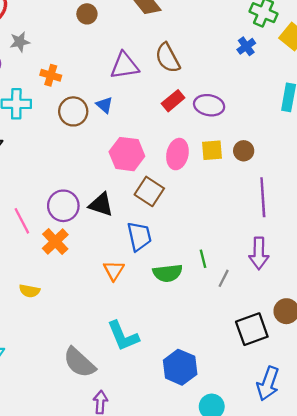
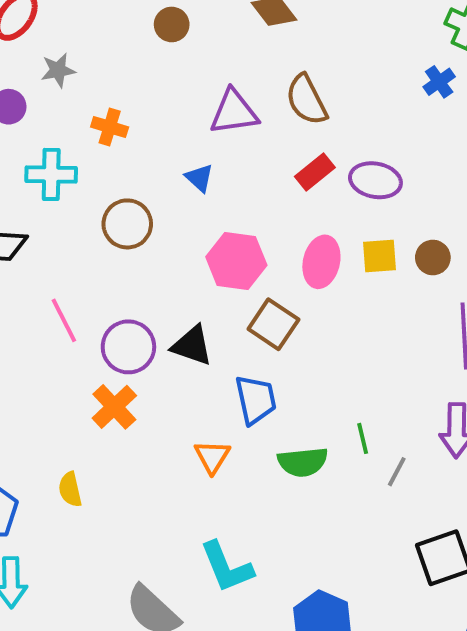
brown circle: (73, 111) -> (127, 224), moved
pink line: (22, 221) -> (64, 320), moved
yellow semicircle: (30, 291) -> (70, 489), turned 66

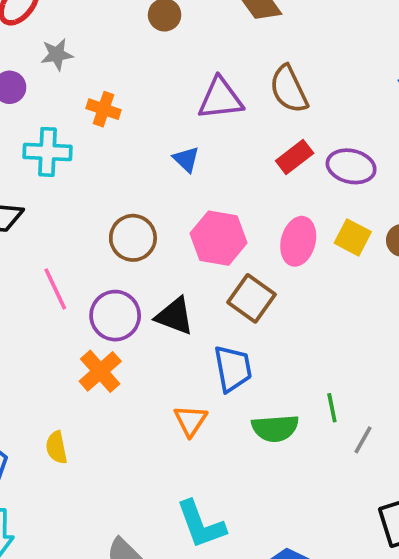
brown circle: (127, 224) -> (133, 238), moved
yellow square: (380, 256) -> (353, 237), turned 30

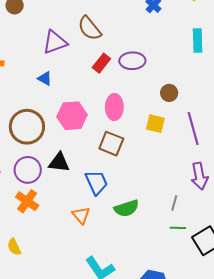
yellow square: (353, 237) -> (155, 124), moved
brown circle: (133, 238) -> (27, 127), size x1.4
brown square: (252, 298) -> (111, 144), moved
green line: (332, 408) -> (178, 228), moved, turned -63

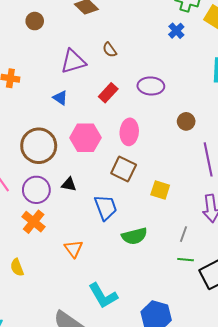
brown semicircle: (90, 28) -> (110, 50), size x0.6
red rectangle: (101, 63) -> (108, 93), moved
yellow square: (155, 124) -> (160, 190), moved
black triangle: (59, 162) -> (69, 184), size x0.7
orange triangle: (81, 215) -> (74, 249), moved

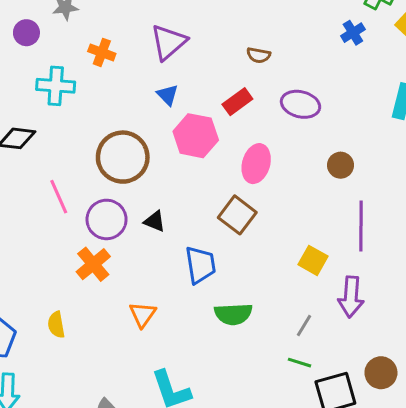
brown semicircle: (110, 50) -> (259, 55), moved, turned -56
purple triangle: (73, 61) -> (169, 42), moved, turned -36
pink hexagon: (85, 138) -> (196, 136), moved
yellow square: (160, 190) -> (313, 260), moved

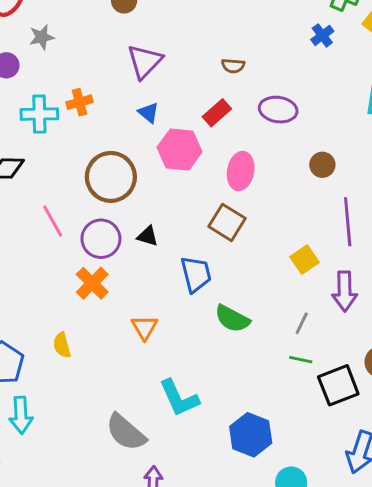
orange cross: (102, 52) -> (79, 102), moved, turned -30
yellow square: (313, 260) -> (304, 260), turned 32
green semicircle: (233, 314) -> (232, 319), turned 36

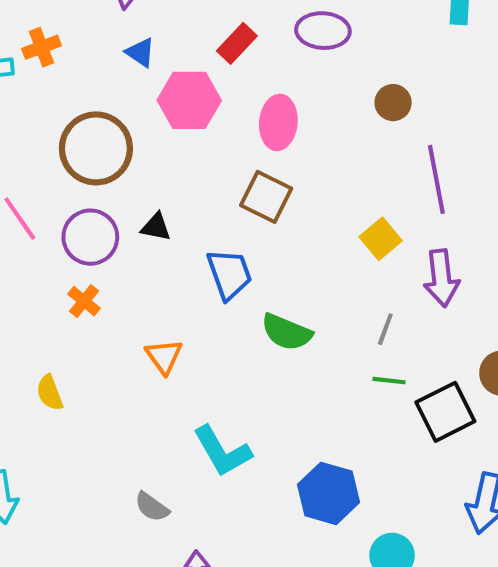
orange cross: (92, 283) -> (84, 301), size x0.7
gray semicircle: (126, 432) -> (152, 507), size x0.6

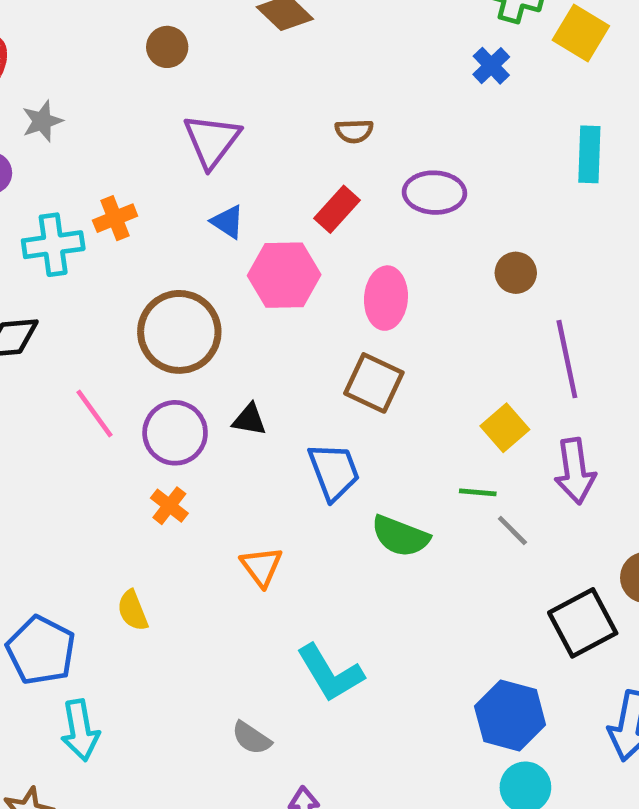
gray line: (385, 329) -> (512, 530), turned -64
green line: (389, 381) -> (478, 492), moved
blue hexagon: (328, 493) -> (510, 716), moved

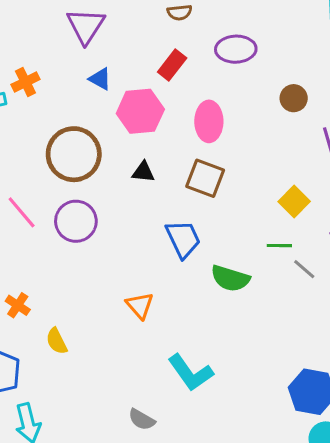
black triangle: (249, 420) -> (143, 172), moved
orange cross: (169, 506) -> (18, 305), moved

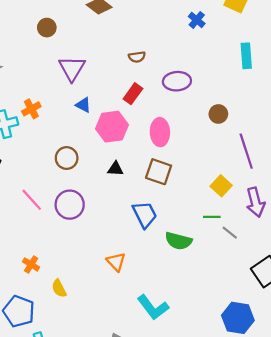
brown circle: (74, 154) -> (67, 158), size x0.6

